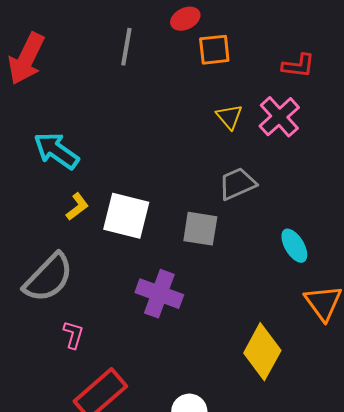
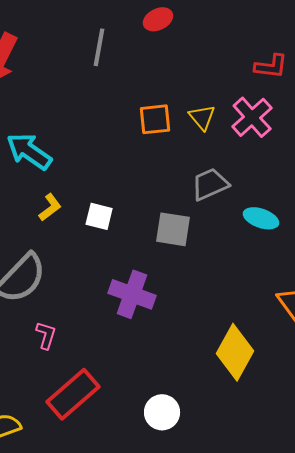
orange square: (214, 50) -> (155, 119), moved
white square: (126, 216) -> (99, 216), size x0.6
cyan ellipse: (294, 246) -> (261, 218), moved, turned -40

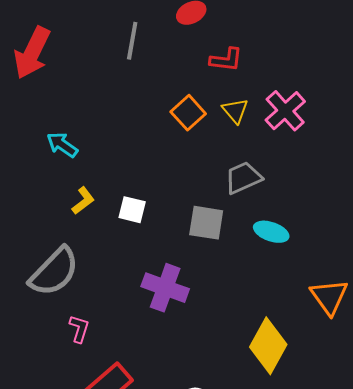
red L-shape: (271, 66) -> (226, 60), moved
orange square: (155, 119) -> (188, 113), turned -36
cyan arrow: (29, 151) -> (62, 145), size x0.7
cyan ellipse: (261, 218) -> (271, 232), moved

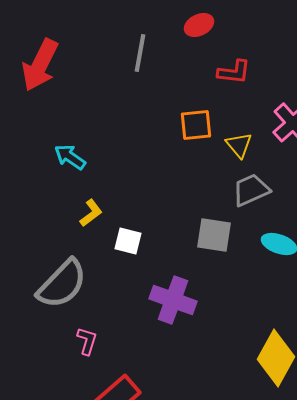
yellow triangle: (235, 111) -> (239, 145), moved
orange square: (188, 113) -> (196, 125), turned 36
white square: (132, 210) -> (128, 241), moved

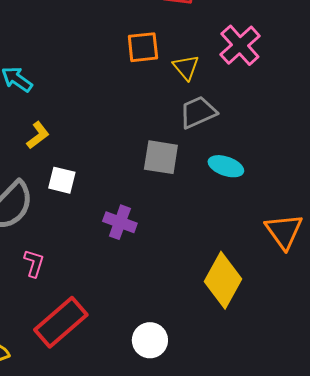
white square: (128, 241) -> (62, 180), moved
purple cross: (173, 300) -> (120, 222), size x0.7

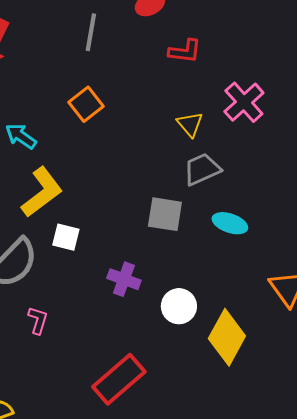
orange square: (143, 47) -> (86, 104), moved, turned -32
yellow L-shape: (38, 135) -> (42, 192), size x1.8
red rectangle: (61, 322) -> (119, 379), moved
white circle: (150, 340) -> (179, 306), moved

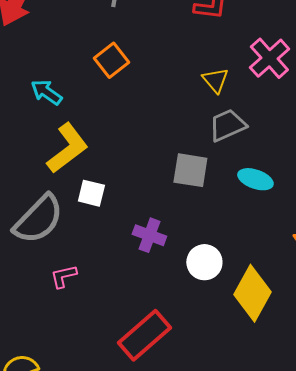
pink L-shape: (38, 320) -> (63, 276), turned -120

